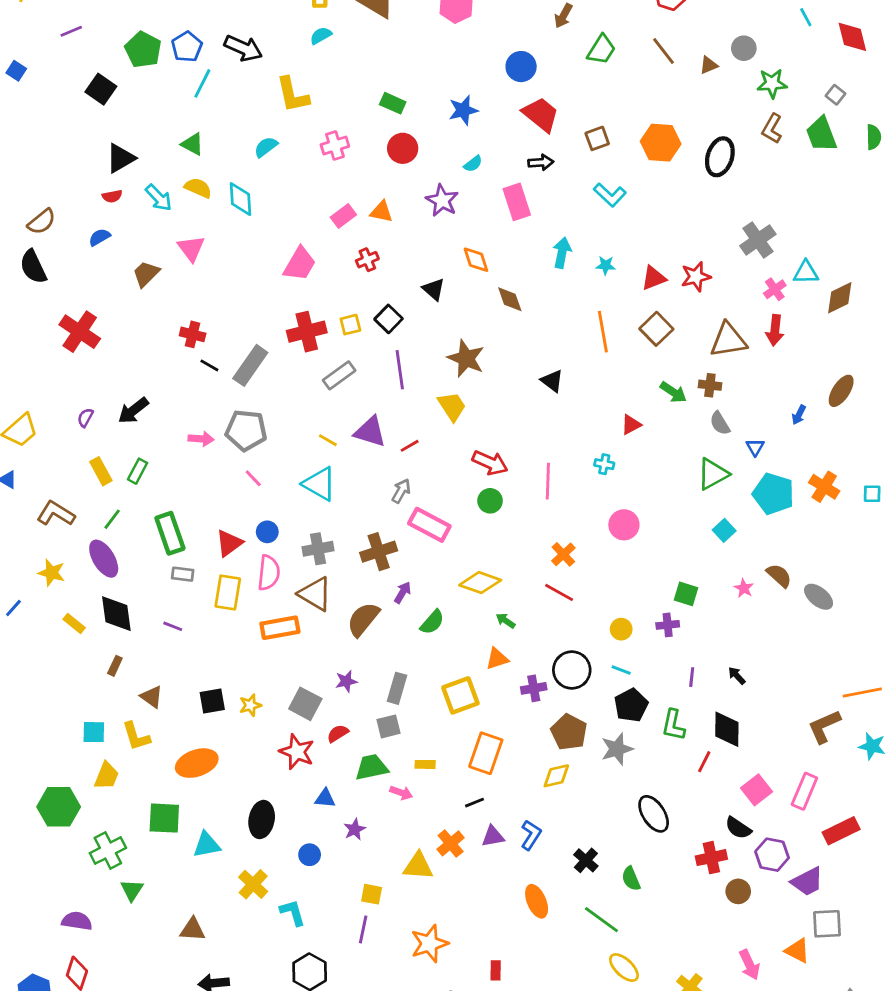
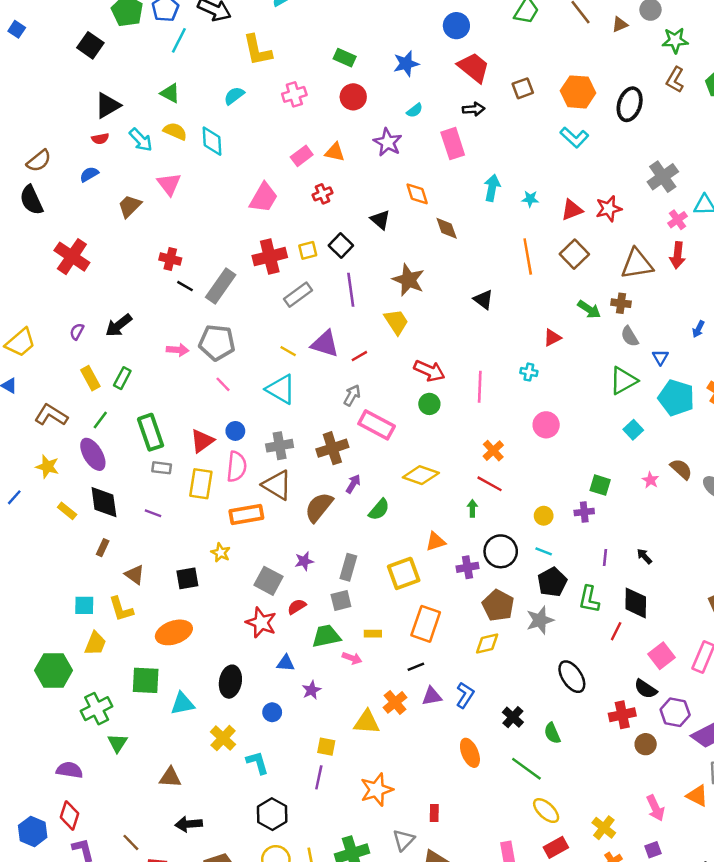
cyan L-shape: (610, 195) -> (574, 137), moved
green arrow: (506, 621) -> (472, 508), moved, turned 56
yellow star: (250, 705) -> (221, 553), moved, turned -30

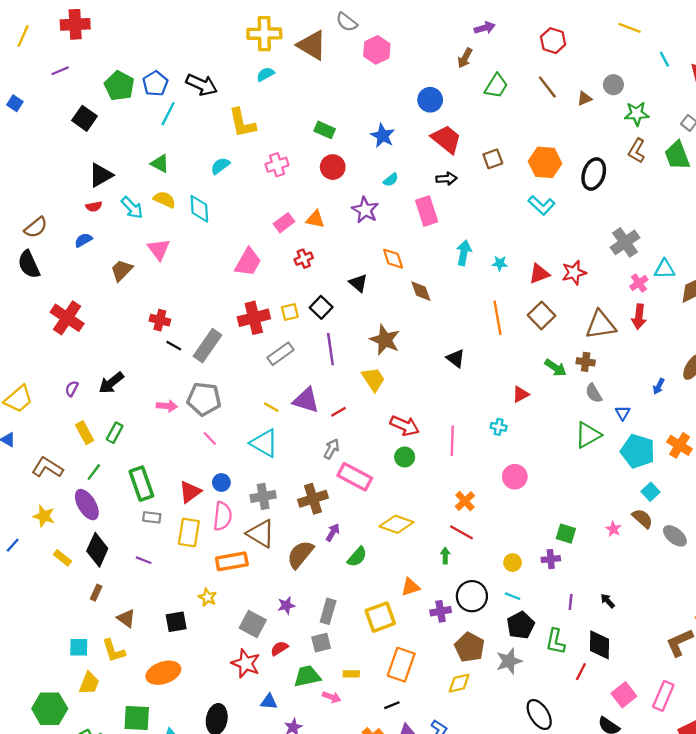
blue star: (406, 64) -> (383, 136), turned -30
cyan square: (633, 430) -> (651, 492), moved
black diamond: (104, 502) -> (97, 550), turned 32

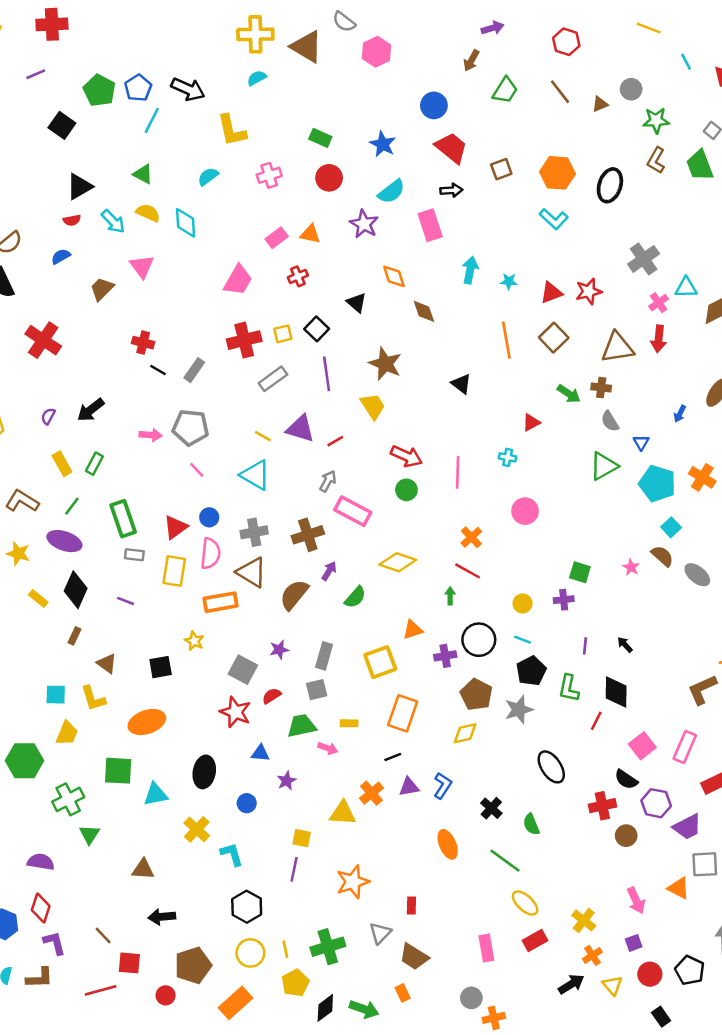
cyan semicircle: (391, 180) -> (391, 192), size x1.6
gray rectangle: (207, 346) -> (194, 370), size x0.7
purple ellipse: (87, 505) -> (64, 541), turned -40

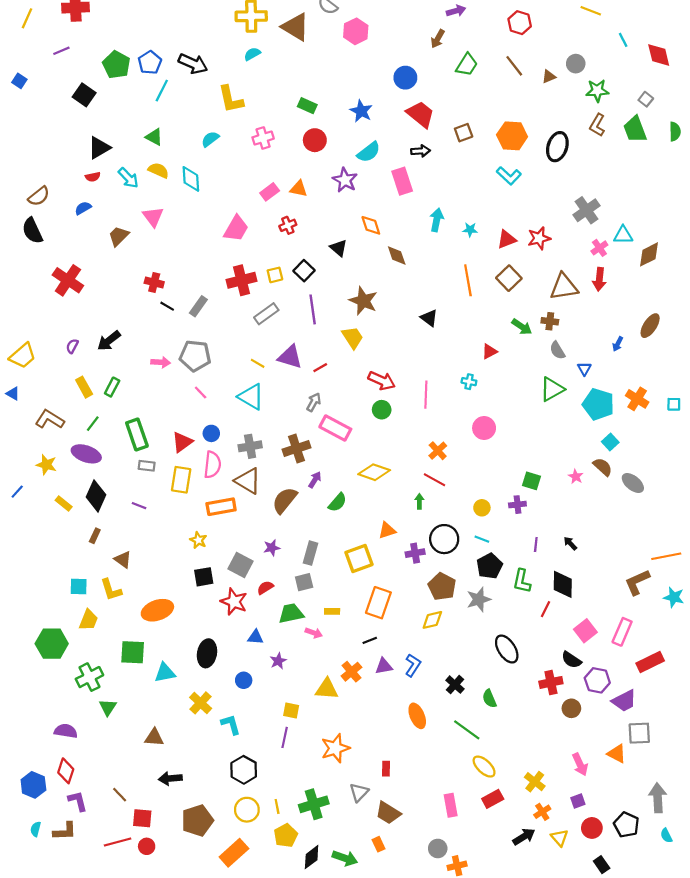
black square: (161, 667) -> (204, 577), moved
red circle: (166, 995) -> (147, 846), moved

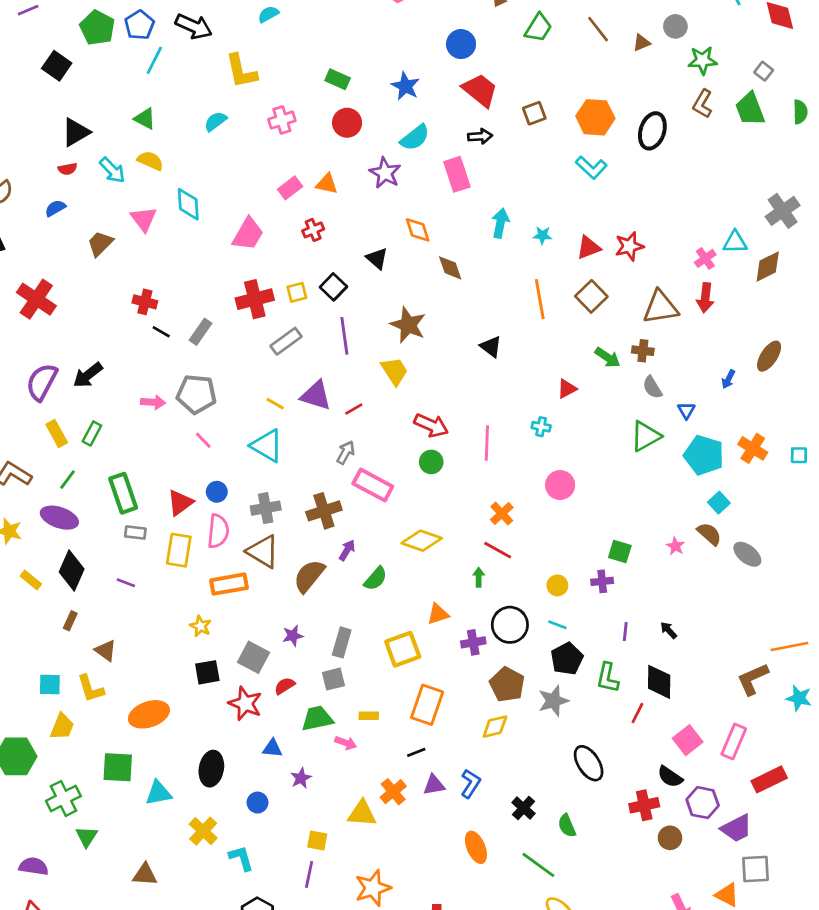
cyan diamond: (191, 179) -> (188, 204), moved
gray cross: (586, 210) -> (783, 211), moved
purple semicircle: (72, 346) -> (42, 382), size x2.0

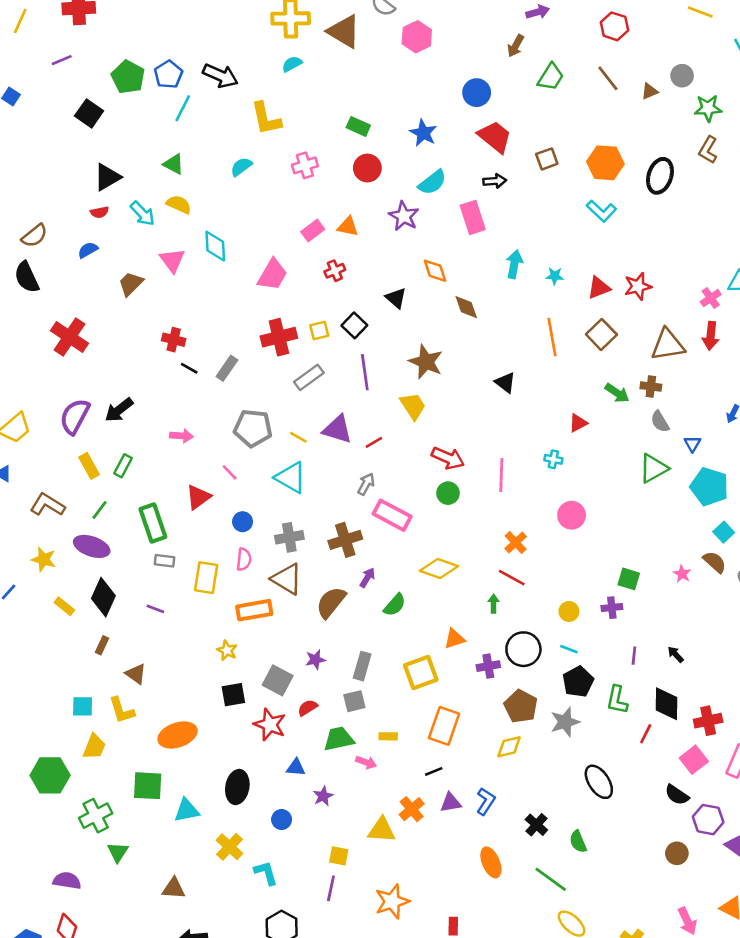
gray pentagon: (196, 394) -> (253, 428), moved
red triangle: (180, 503) -> (198, 497), moved
pink semicircle: (218, 531) -> (244, 559), size x0.7
red cross: (644, 805) -> (708, 721), moved

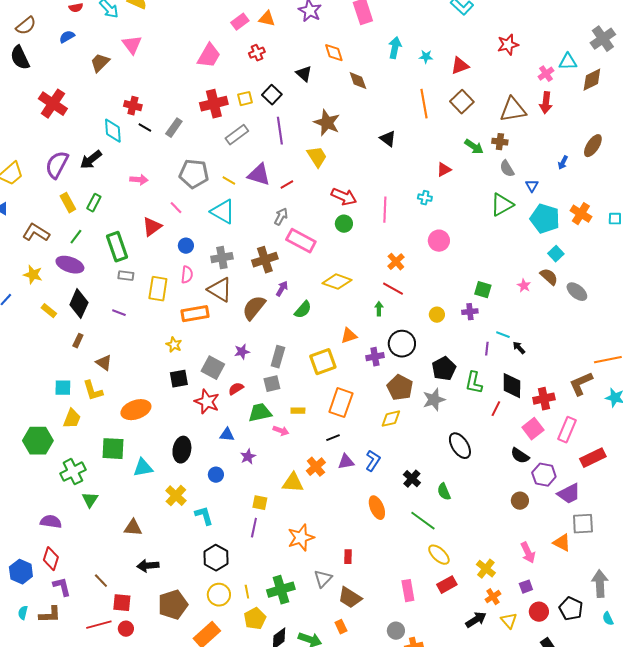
cyan diamond: (215, 246) -> (113, 131), moved
red star: (638, 286) -> (508, 45), moved
cyan line: (569, 649) -> (503, 335), moved

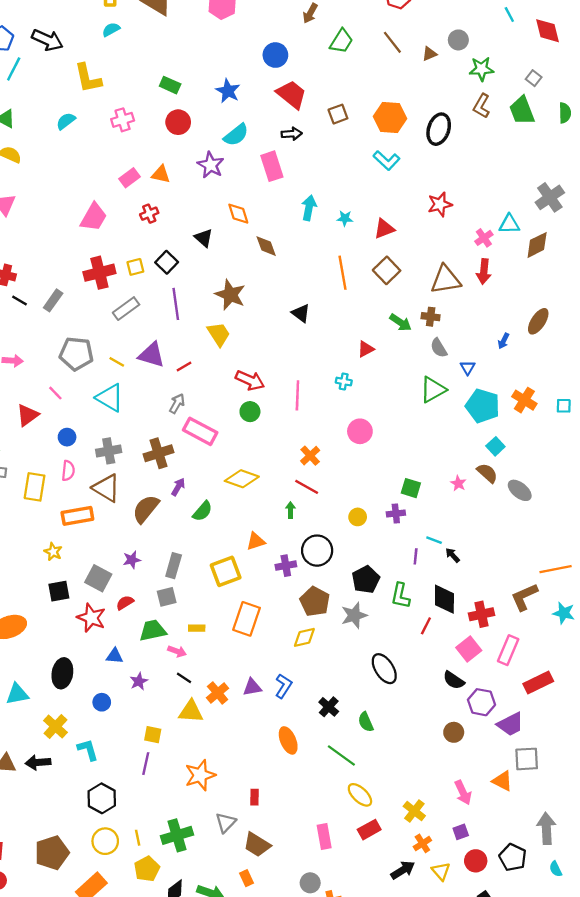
black line: (333, 438) -> (184, 678), moved, turned 56
black arrow: (148, 566) -> (38, 762), moved

